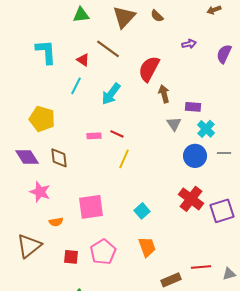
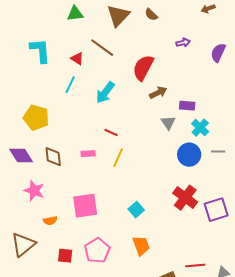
brown arrow: (164, 94) -> (158, 93), turned 78
pink rectangle: (94, 136) -> (88, 154), moved

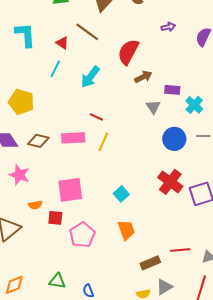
cyan cross: (200, 128) -> (194, 105), moved
pink rectangle: (88, 154) -> (73, 138), size x1.6
brown diamond: (53, 157) -> (38, 141), turned -70
red square: (65, 256) -> (55, 218), moved

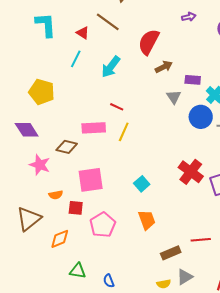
blue circle: (174, 139) -> (201, 117), moved
brown diamond: (38, 141) -> (67, 147), moved
orange diamond: (14, 285) -> (60, 239), moved

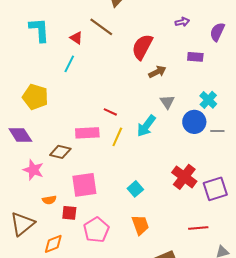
cyan arrow: (111, 67) -> (146, 126), moved
purple rectangle: (193, 80) -> (195, 57), moved
red line: (201, 240) -> (198, 228), moved

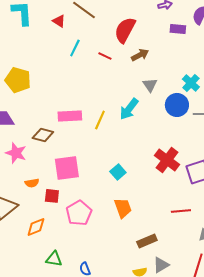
purple rectangle: (195, 57) -> (178, 29), moved
cyan line: (69, 64) -> (75, 48), moved
red line: (110, 112) -> (105, 56), moved

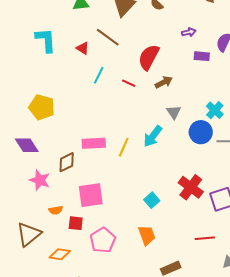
brown diamond: (43, 135) -> (67, 162), turned -40
cyan square: (118, 172) -> (152, 200), moved
orange diamond: (36, 227) -> (60, 254), turned 30

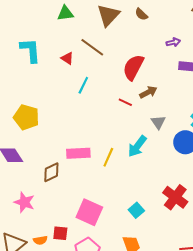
red line: (129, 83) -> (125, 102), moved
pink star: (40, 180) -> (24, 202), moved
pink square: (91, 195) -> (89, 212), moved, turned 32
orange semicircle: (56, 210) -> (40, 240), moved

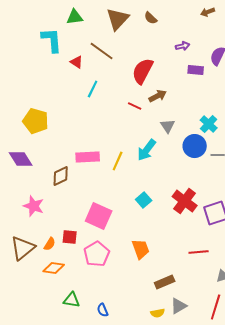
cyan L-shape: (30, 50) -> (52, 40), moved
cyan square: (136, 210) -> (144, 200), moved
orange semicircle: (40, 240) -> (50, 244), turned -48

